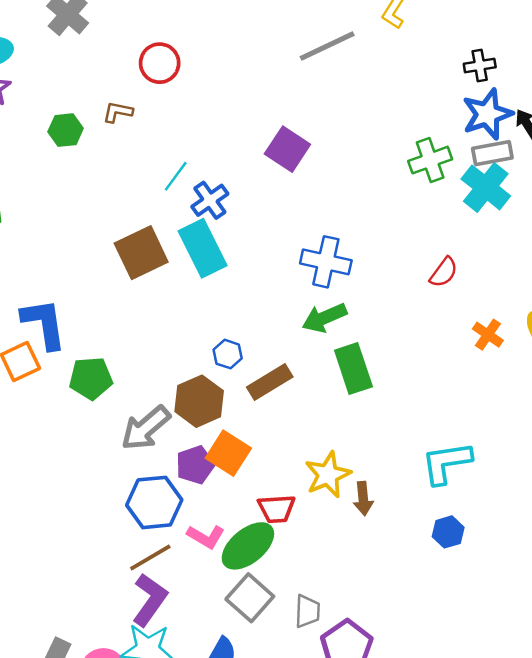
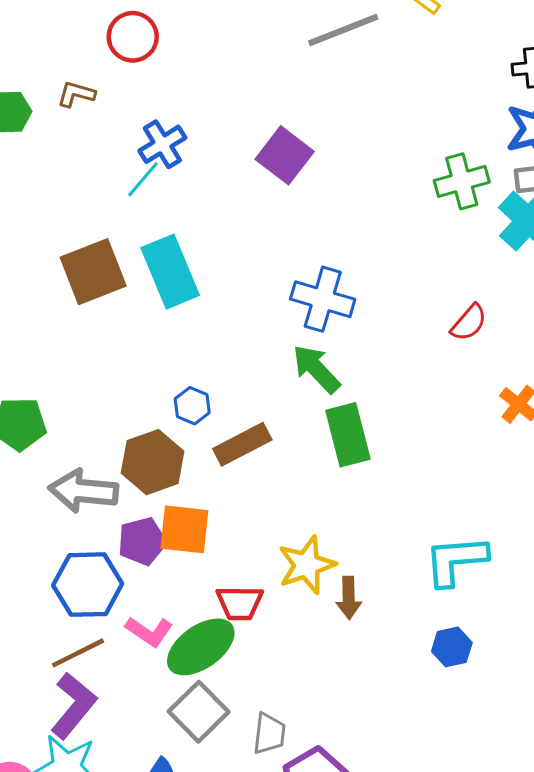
blue cross: (210, 200) -> (162, 144), moved
green arrow: (324, 318) -> (316, 369), turned 66
gray arrow: (146, 428) -> (83, 491), turned 42
orange square: (228, 453) -> (184, 529), turned -30

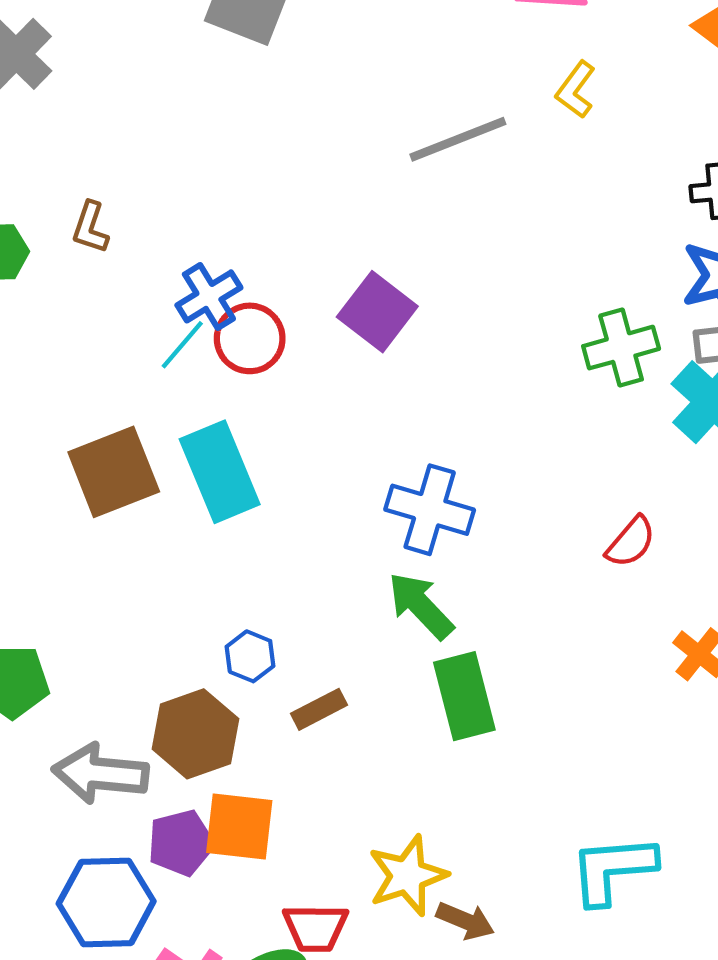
red circle: (133, 37) -> (250, 338), moved
brown L-shape: (76, 94) -> (90, 227), turned -87
brown rectangle: (242, 444) -> (319, 709), size x0.7
brown arrow: (349, 598) -> (465, 921), turned -66

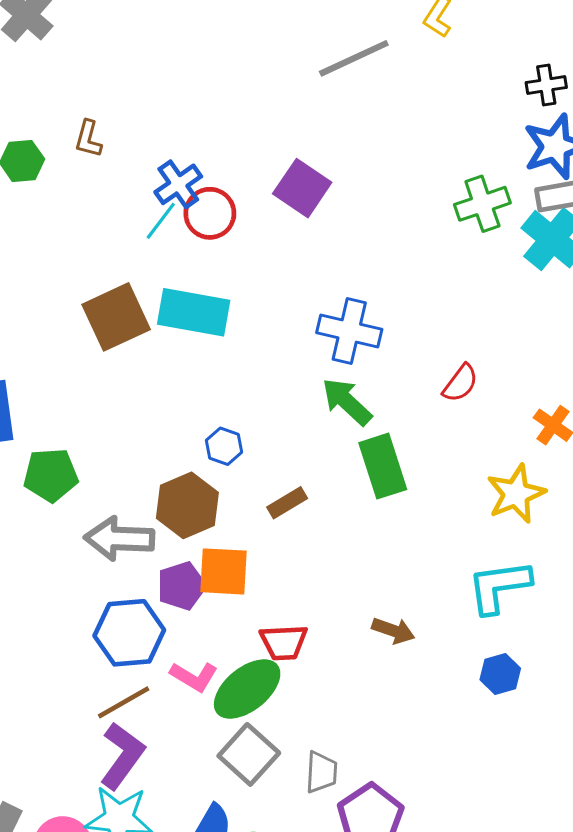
cyan rectangle: (220, 472) -> (194, 312), turned -54
red semicircle: (631, 542) -> (460, 383), moved
brown rectangle: (319, 709) -> (287, 503), moved
yellow star: (408, 876) -> (516, 494), moved

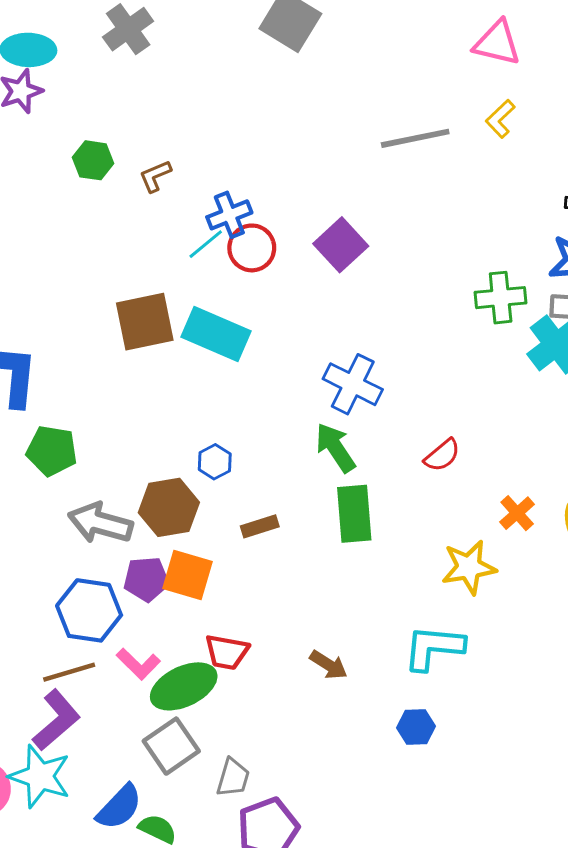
brown L-shape: (88, 139) -> (155, 176), moved, turned 39

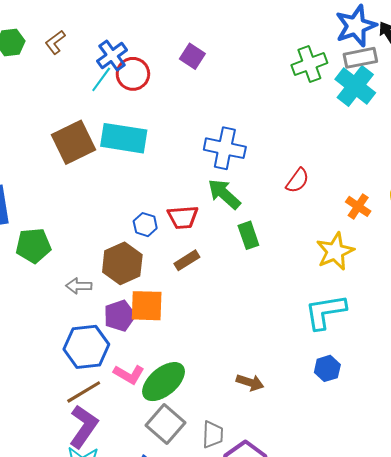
purple square: (341, 245) -> (192, 56), size x0.7
green rectangle: (354, 514) -> (248, 235), size x0.7
gray arrow: (100, 523) -> (79, 286), size x0.6
red trapezoid: (227, 652) -> (183, 217), moved
brown arrow: (329, 665) -> (250, 382), moved

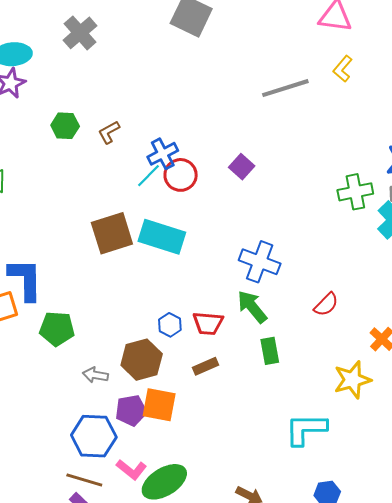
cyan L-shape: (325, 312) -> (306, 429), moved
brown line: (84, 392) -> (84, 480), turned 39

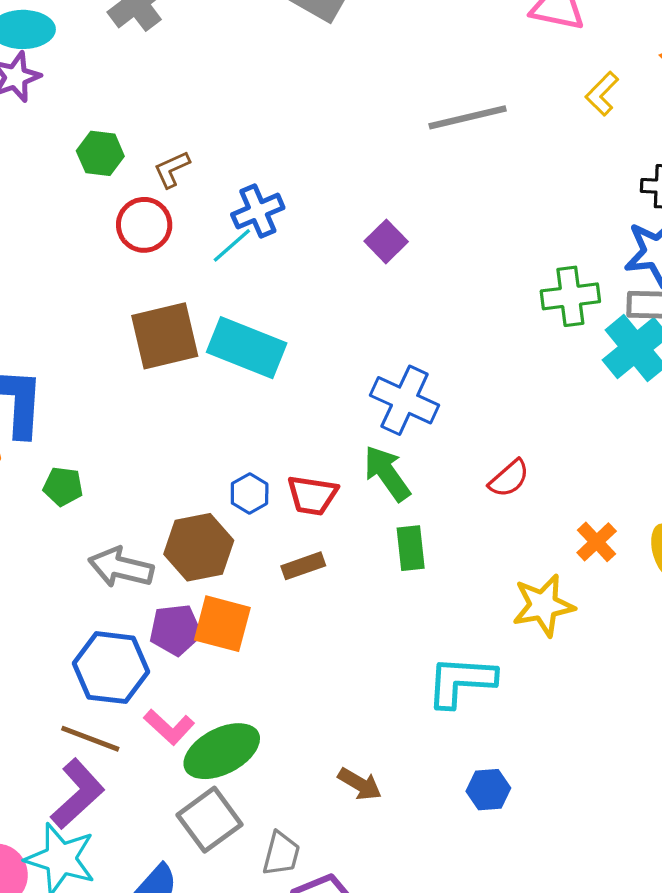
yellow L-shape: (343, 69) -> (602, 94), moved
red circle: (181, 175) -> (144, 225), moved
green pentagon: (57, 329) -> (63, 486), size x0.7
gray arrow: (95, 375) -> (121, 567), size x1.5

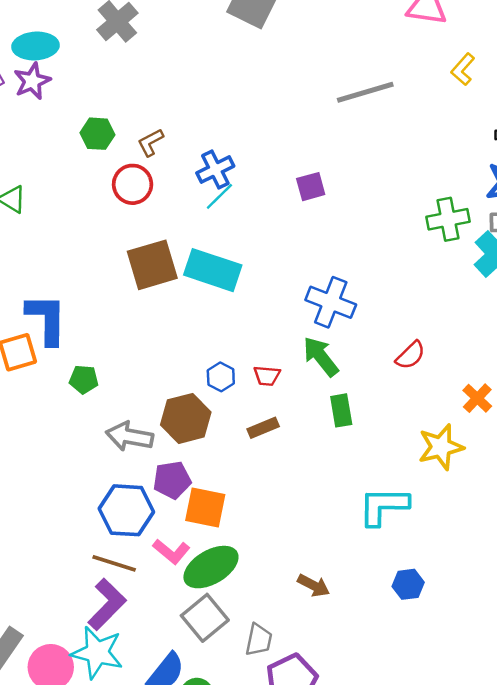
purple square: (386, 241) -> (311, 187), turned 32
cyan line: (232, 245) -> (219, 196), moved
red trapezoid: (312, 495) -> (267, 376), size x0.7
orange square: (222, 624) -> (205, 507), moved

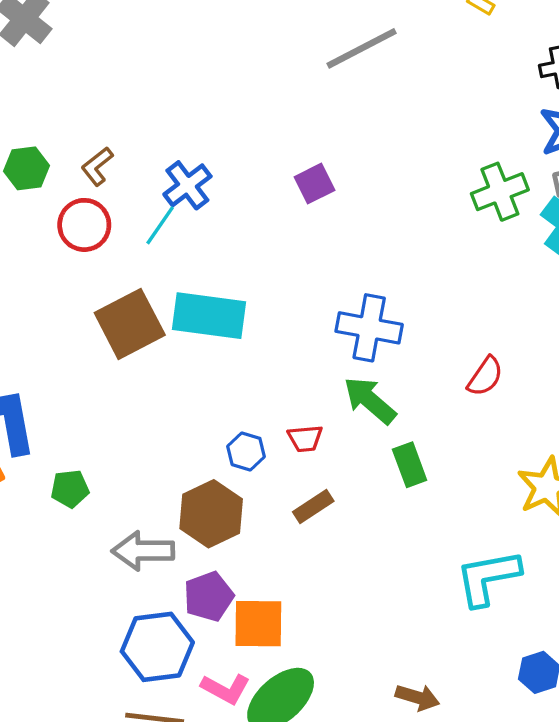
cyan line: (219, 196) -> (160, 225), moved

